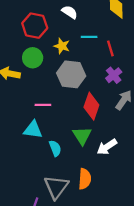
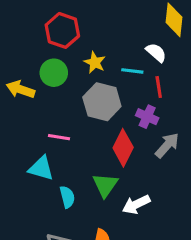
white semicircle: (70, 12) -> (156, 52), moved
cyan line: (89, 37) -> (132, 71), moved
red line: (110, 48) -> (159, 87), moved
purple cross: (114, 75) -> (147, 117), moved, turned -35

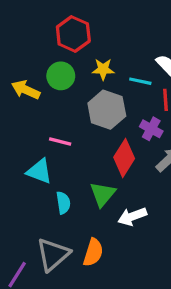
yellow star: (95, 62) -> (103, 69), turned -30

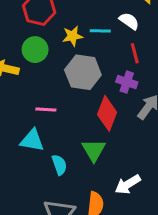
cyan line: (140, 81) -> (100, 31), moved
white arrow: (132, 216) -> (128, 184), moved

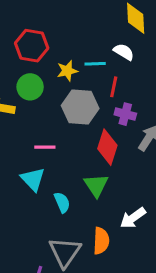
red line: (135, 53) -> (114, 87), moved, turned 30
cyan triangle: (32, 140) -> (33, 179), turned 40

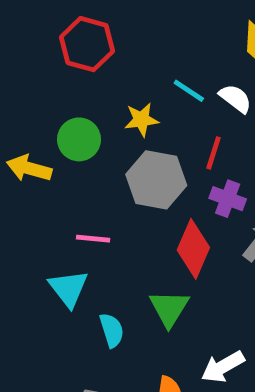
red hexagon: (32, 46) -> (87, 44), moved
cyan line: (95, 64) -> (189, 91), moved, turned 30

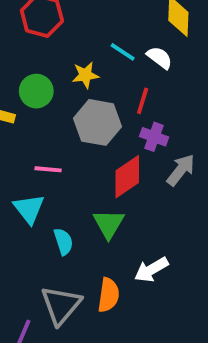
red diamond: (193, 249) -> (127, 177), turned 33

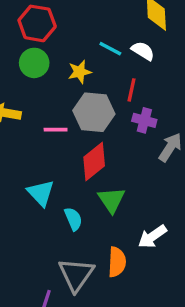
green circle: (36, 91) -> (34, 63), moved
pink line: (48, 169) -> (56, 130), moved
red diamond: (127, 177) -> (94, 162), moved

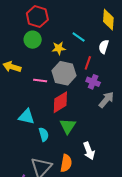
white semicircle: (143, 51) -> (104, 47), moved, turned -112
cyan triangle: (41, 193) -> (27, 117), turned -42
white arrow: (152, 237) -> (89, 151), turned -84

